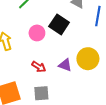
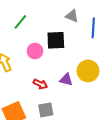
black square: (59, 24) -> (56, 40), turned -30

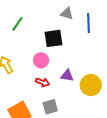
pink circle: (35, 51) -> (41, 60), moved
yellow circle: (88, 71) -> (91, 85), moved

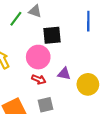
gray triangle: (67, 13) -> (35, 11), moved
pink circle: (41, 60) -> (38, 57), size x1.5

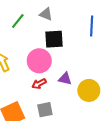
gray triangle: (35, 11) -> (46, 14), moved
red arrow: (39, 79) -> (39, 84), turned 128

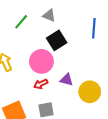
black square: (54, 39) -> (57, 40), turned -30

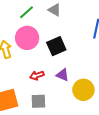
black square: (57, 40) -> (56, 46), moved
pink circle: (41, 61) -> (27, 38), moved

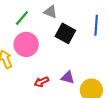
black square: (56, 46) -> (65, 33), moved, turned -30

